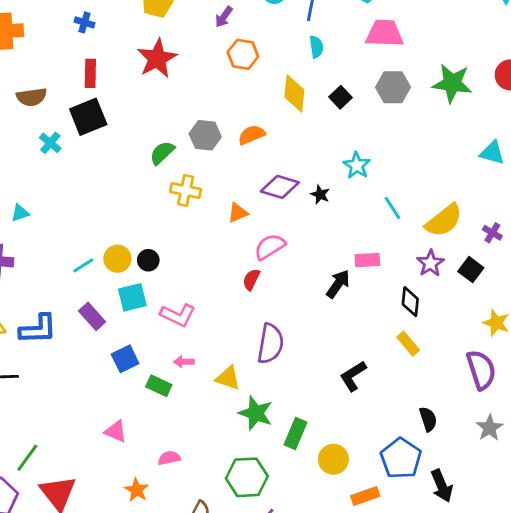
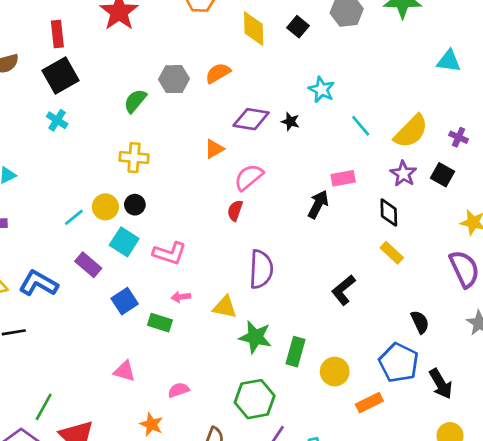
cyan cross: (50, 143) -> (57, 120), moved
yellow cross: (186, 190) -> (134, 158), moved
cyan square: (132, 297) -> (124, 242), turned -36
blue L-shape: (38, 329) -> (38, 283), turned -141

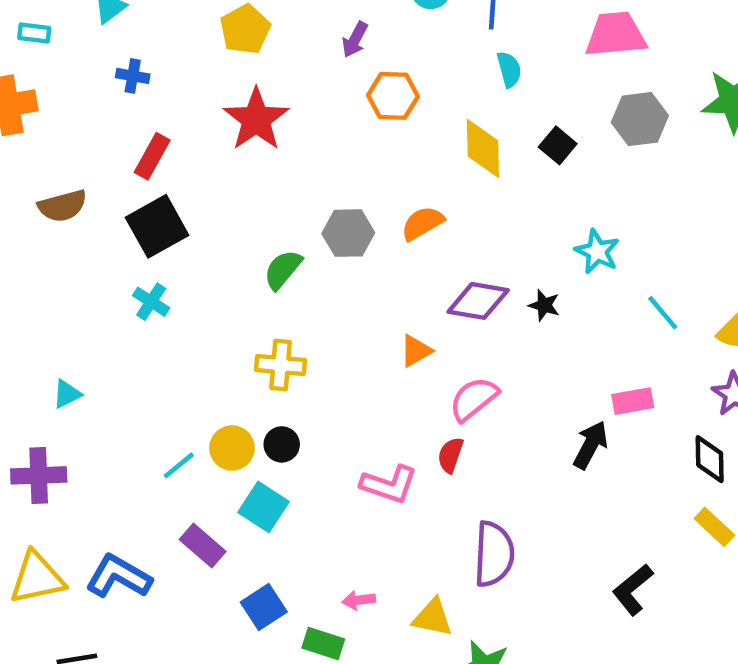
red rectangle: (57, 34) -> (152, 156), turned 35
pink L-shape: (170, 253) -> (389, 484), moved

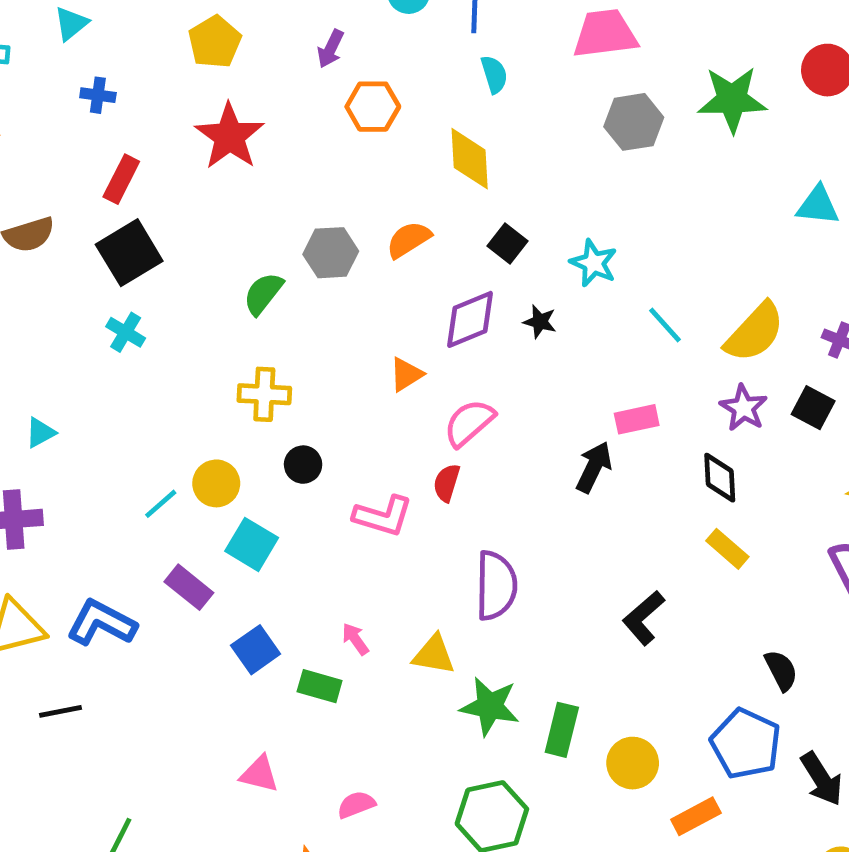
black square: (558, 145) -> (507, 243), moved
purple diamond: (478, 301) -> (470, 319), turned -30
black circle: (282, 444) -> (303, 465), moved
pink arrow: (359, 600) -> (355, 639), turned 64

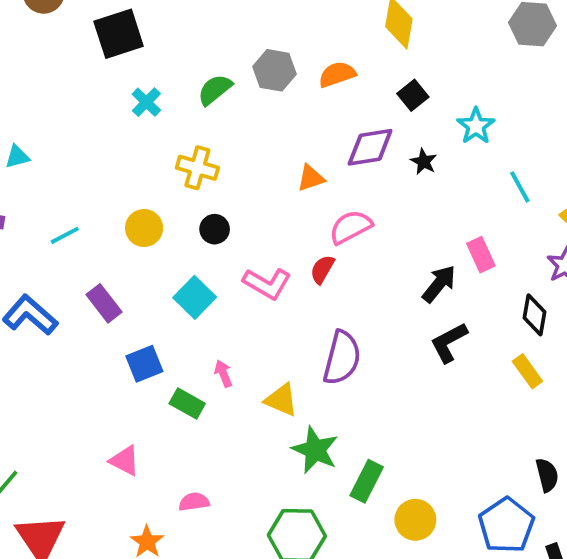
cyan cross: (126, 332) -> (146, 102), moved
pink rectangle: (637, 419) -> (481, 255), turned 64
cyan line: (161, 504) -> (65, 235), moved
cyan square: (252, 544) -> (195, 297), moved
black L-shape: (644, 618) -> (449, 342), moved

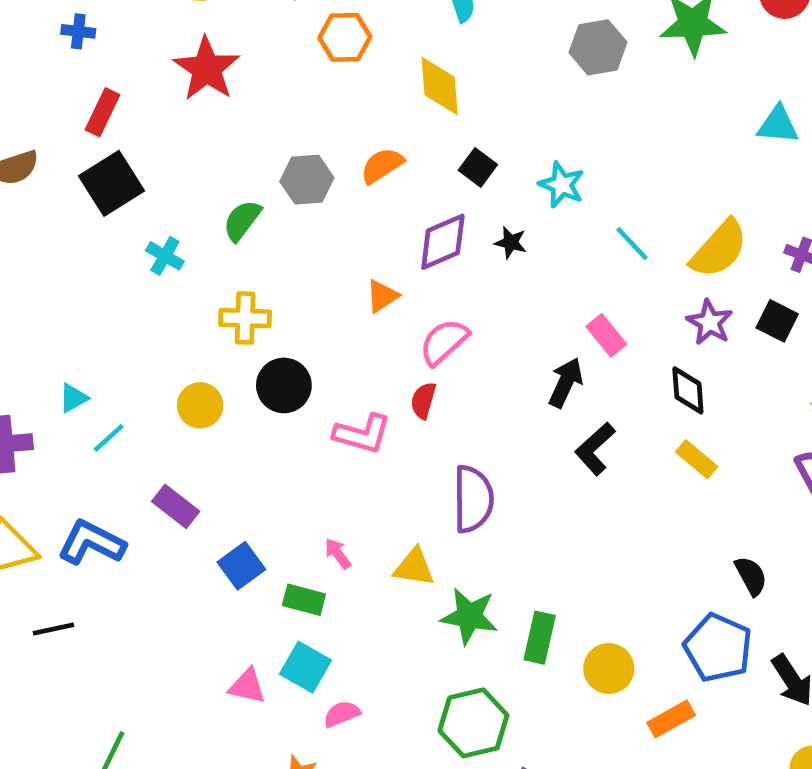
cyan triangle: (17, 157) -> (73, 398), moved
black circle: (215, 229) -> (284, 385), size x1.5
cyan square: (195, 297) -> (305, 667), moved

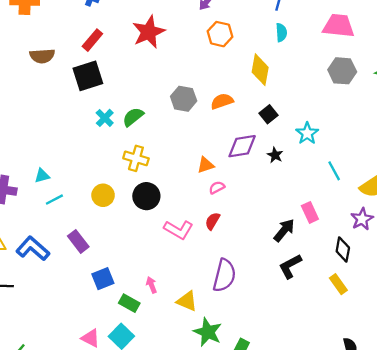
green semicircle: (242, 221) -> (133, 117), moved
pink semicircle: (444, 342) -> (217, 188), moved, size x0.6

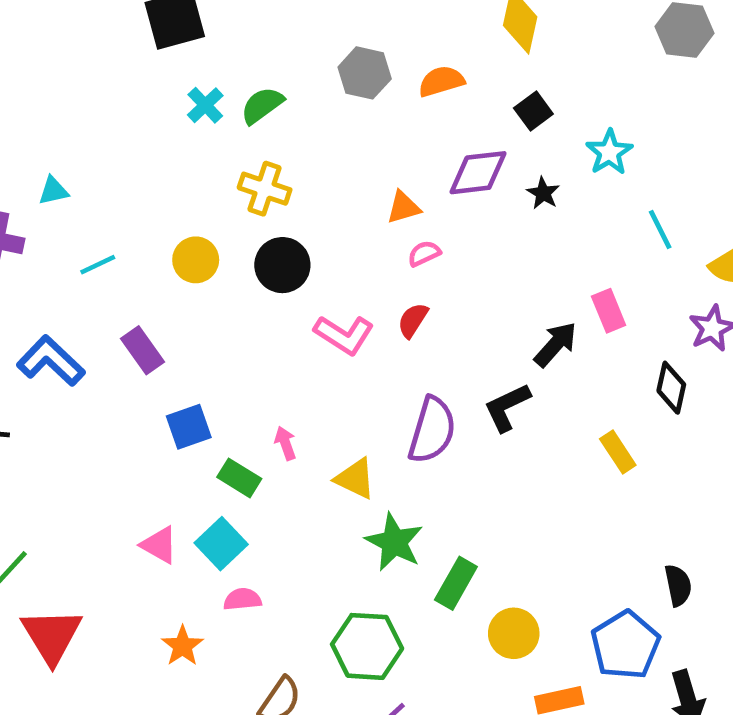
cyan triangle: (42, 176) -> (53, 191), moved
black L-shape: (290, 266) -> (507, 407), moved
yellow rectangle: (338, 284) -> (618, 452), moved

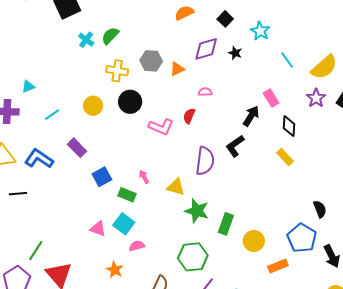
gray hexagon: (365, 73) -> (151, 61), moved
pink semicircle: (424, 254) -> (205, 92), moved, turned 32
black diamond: (671, 388) -> (289, 126), moved

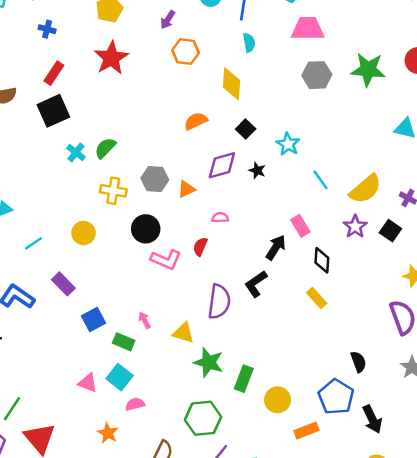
black circle: (130, 102) -> (146, 229), moved

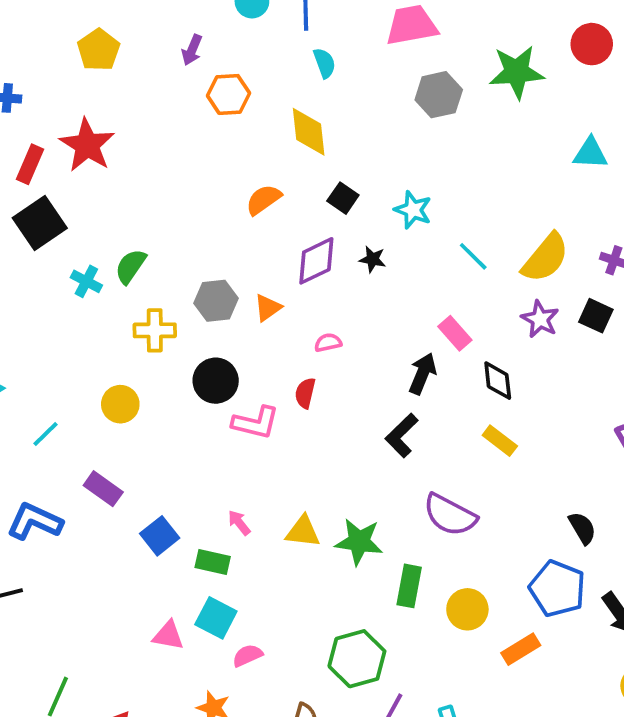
red star: (111, 58) -> (87, 145), moved
purple semicircle: (219, 302) -> (450, 515), moved, turned 120
green star: (209, 362) -> (359, 542), moved

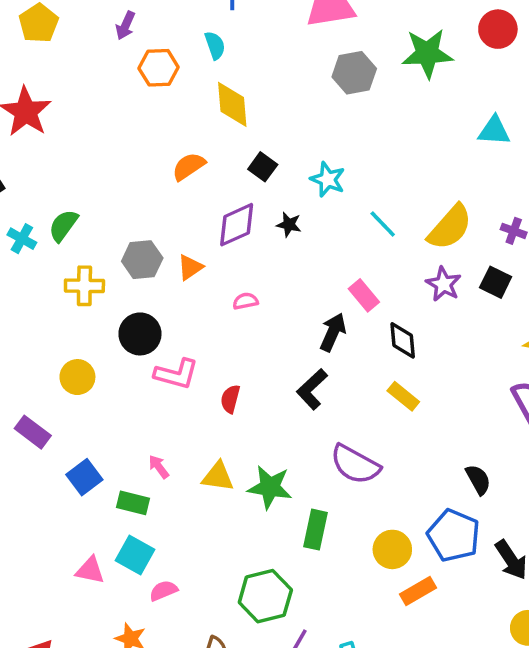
cyan semicircle: (324, 63) -> (215, 45), moved
red semicircle: (305, 393) -> (230, 399), moved
yellow circle: (120, 404) -> (77, 377), moved
yellow circle: (467, 609) -> (392, 549), moved

